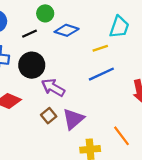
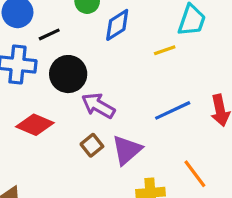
blue diamond: (67, 30) -> (117, 25), turned -50
black line: (29, 34) -> (49, 34), moved
blue line: (101, 74) -> (173, 110), moved

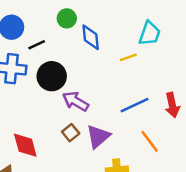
blue diamond: (117, 25) -> (91, 37), turned -64
red diamond: (35, 125) -> (25, 145), moved, turned 52
orange line: (195, 174) -> (150, 141), moved

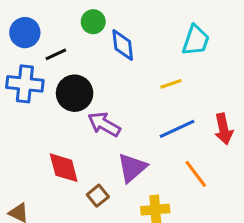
yellow line: (128, 57) -> (171, 84), moved
brown square: (71, 133) -> (98, 196), moved
red diamond: (25, 145) -> (64, 168), moved

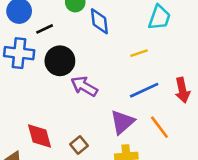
red diamond: (64, 168) -> (40, 136), moved
purple triangle: (132, 168) -> (122, 122), moved

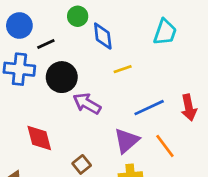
yellow line: (139, 53) -> (123, 69), moved
red diamond: (40, 136) -> (39, 138), moved

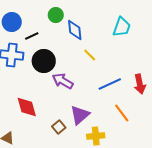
yellow line: (123, 69) -> (90, 55), turned 64
purple triangle: (127, 141) -> (80, 115), moved

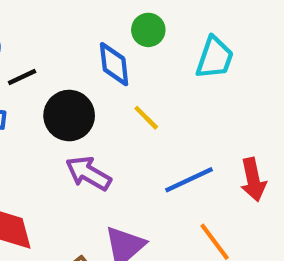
green circle: (56, 15) -> (148, 30), moved
black circle: (44, 61) -> (69, 116), moved

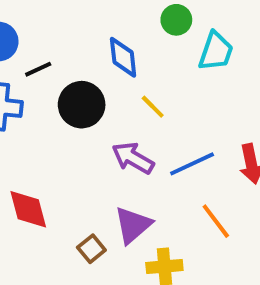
green circle: (148, 30) -> (176, 20), moved
purple arrow: (88, 173) -> (133, 158), moved

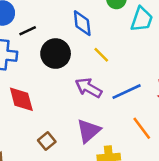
red diamond: (28, 209) -> (21, 99), moved
brown square: (91, 249) -> (47, 141), moved

